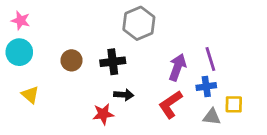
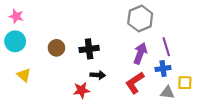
gray hexagon: (139, 23) -> (140, 18), moved

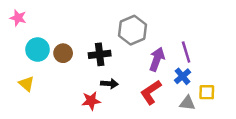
gray hexagon: (140, 18) -> (133, 30), moved
cyan circle: (15, 41) -> (38, 50), moved
blue cross: (163, 69) -> (182, 76), turned -32

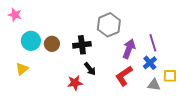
yellow triangle: (27, 84) -> (22, 69), turned 40
black arrow: (109, 84) -> (90, 69), turned 48

